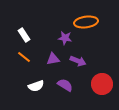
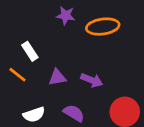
white rectangle: (24, 35) -> (30, 51), moved
purple star: (65, 38) -> (66, 16), moved

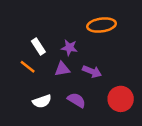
purple star: (66, 16) -> (69, 48), moved

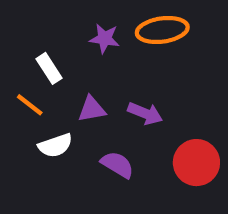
purple star: (69, 48) -> (105, 39), moved
white semicircle: (42, 101) -> (55, 145), moved

